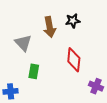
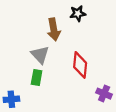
black star: (73, 21) -> (78, 13), moved
gray triangle: (23, 43) -> (40, 55), moved

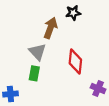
brown arrow: (54, 30) -> (50, 28), turned -150

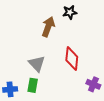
gray triangle: (37, 52) -> (37, 64), moved
green rectangle: (34, 73) -> (33, 85), moved

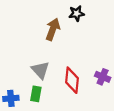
red diamond: (72, 59) -> (72, 80), moved
purple cross: (93, 84) -> (103, 77), moved

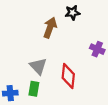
purple cross: (103, 77) -> (97, 49), moved

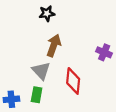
black star: (73, 13) -> (47, 13), moved
brown arrow: (50, 28) -> (54, 46), moved

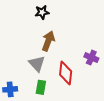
purple cross: (104, 52) -> (91, 58), moved
green rectangle: (37, 95) -> (41, 87), moved

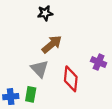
brown arrow: (48, 41) -> (52, 44), turned 30
green rectangle: (41, 87) -> (31, 94), moved

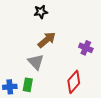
purple cross: (99, 62) -> (86, 48), moved
red diamond: (71, 79) -> (74, 82), moved, turned 35

